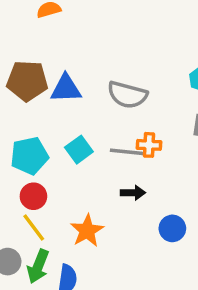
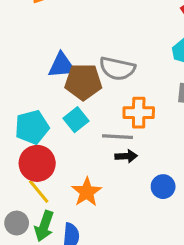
brown pentagon: (27, 81) -> (83, 82), moved
orange cross: (149, 145) -> (139, 113), size x1.4
gray line: (127, 152) -> (117, 137), moved
red circle: (33, 196) -> (37, 163), size x1.5

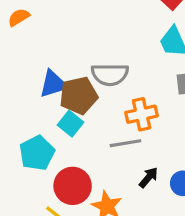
cyan square: (76, 120) -> (70, 124), moved
black arrow: (126, 156) -> (149, 177), moved, turned -35
red circle: (37, 163) -> (73, 186), moved

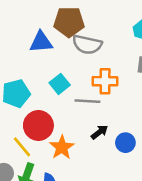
brown pentagon: (79, 96) -> (69, 22), moved
cyan square: (70, 124) -> (60, 84), moved

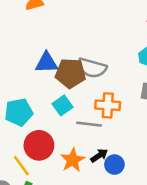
brown pentagon: (69, 22) -> (71, 73), moved
blue circle: (125, 143) -> (114, 165), moved
orange star: (62, 147) -> (73, 160), moved

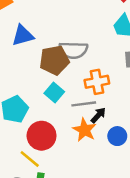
blue triangle: (46, 63) -> (23, 35), moved
black arrow: (99, 156) -> (98, 115), moved
orange star: (73, 160) -> (85, 130), moved

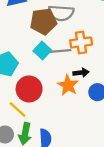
gray line: (84, 104) -> (60, 51), moved
black arrow: (98, 115) -> (81, 73), turned 40

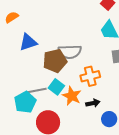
gray line: (60, 51) -> (37, 91), moved
orange star: (68, 85) -> (72, 96), moved

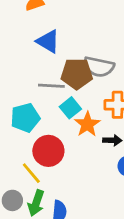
blue triangle: (28, 42) -> (48, 41), turned 36
gray line: (37, 91) -> (51, 86), moved

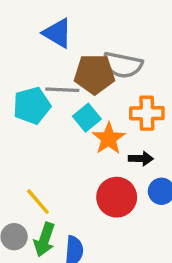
cyan pentagon: (25, 118) -> (32, 106), moved
red circle: (48, 151) -> (117, 197), moved

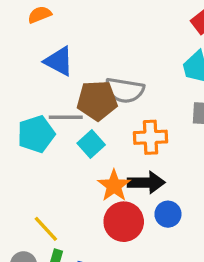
orange star: (109, 139) -> (114, 186), moved
black arrow: (141, 159) -> (146, 183), size x1.5

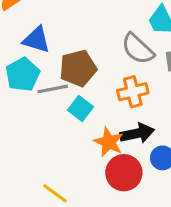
gray semicircle: (125, 90) -> (138, 49), moved, turned 45
cyan pentagon: (36, 134) -> (23, 74), moved

